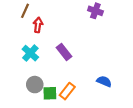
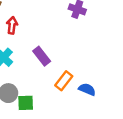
orange rectangle: (67, 91) -> (64, 81), moved

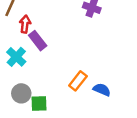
purple rectangle: (42, 56) -> (38, 41), moved

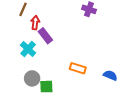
orange rectangle: (78, 81) -> (78, 68), turned 70
blue semicircle: (102, 90) -> (110, 75), moved

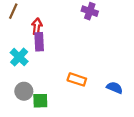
red arrow: (35, 23) -> (37, 26), moved
purple rectangle: (45, 36) -> (39, 42), turned 35

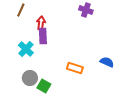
blue semicircle: (115, 88) -> (107, 62), moved
green square: (40, 101) -> (44, 86), turned 32

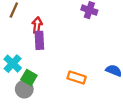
cyan cross: (26, 49) -> (13, 64), moved
green square: (44, 86) -> (29, 78), moved

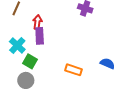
cyan cross: (13, 64) -> (17, 45), moved
green square: (29, 78) -> (30, 61), moved

